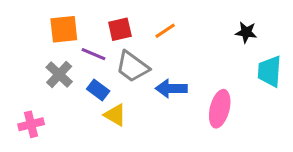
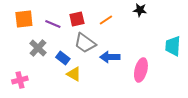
orange square: (64, 29) -> (24, 19), moved
black star: (246, 32) -> (140, 10), moved
purple line: (93, 54) -> (53, 24), moved

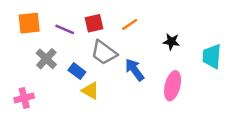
black star: (140, 10) -> (171, 42), moved
blue arrow: (110, 57) -> (135, 70), turned 54

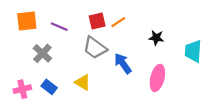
red square: (94, 23) -> (97, 21), moved
blue rectangle: (77, 71) -> (49, 87), moved

